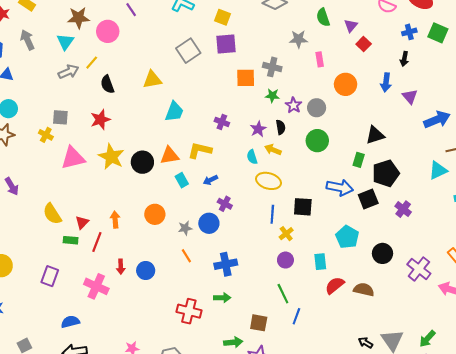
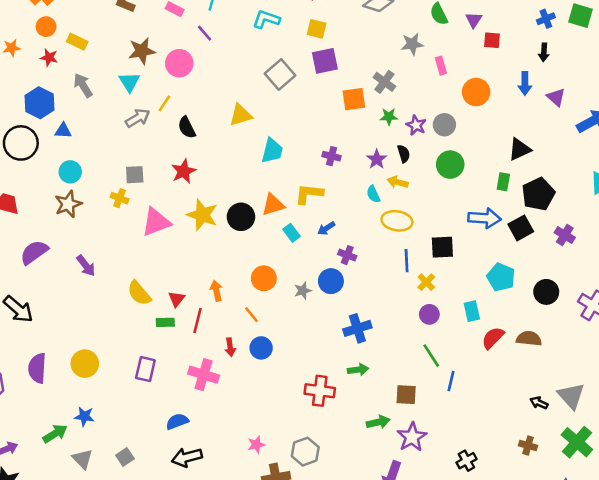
red square: (364, 44) -> (492, 40), turned -32
gray cross: (272, 67) -> (384, 82), turned 30
orange line: (186, 256) -> (252, 315), moved

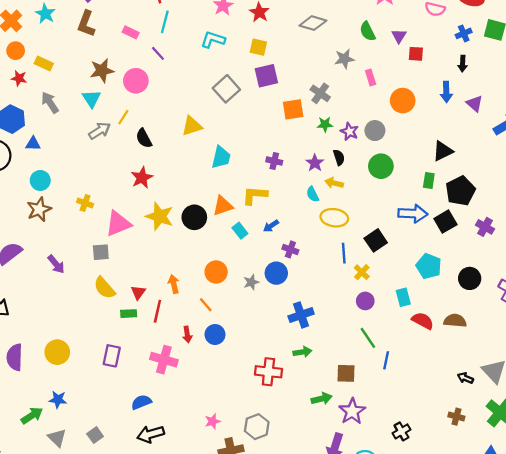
gray square: (135, 175) -> (101, 252), moved
black square: (442, 247) -> (376, 240), turned -30
red semicircle: (493, 338) -> (423, 321), turned 75

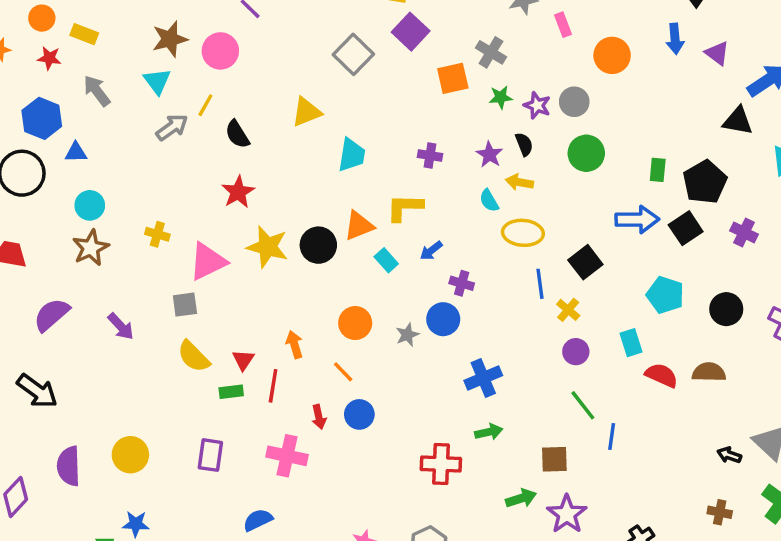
purple square: (266, 76) -> (411, 32), turned -30
black triangle: (443, 151) -> (738, 121), moved, turned 40

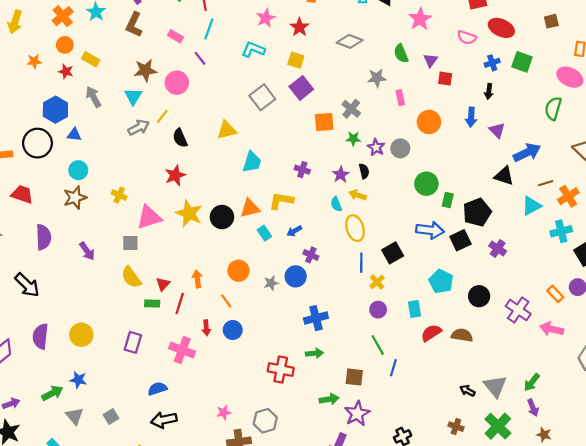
green circle: (586, 153) -> (426, 184), moved
yellow ellipse: (523, 233) -> (355, 228), turned 60
purple semicircle: (52, 315) -> (43, 237), turned 120
red semicircle: (662, 375) -> (431, 333), turned -65

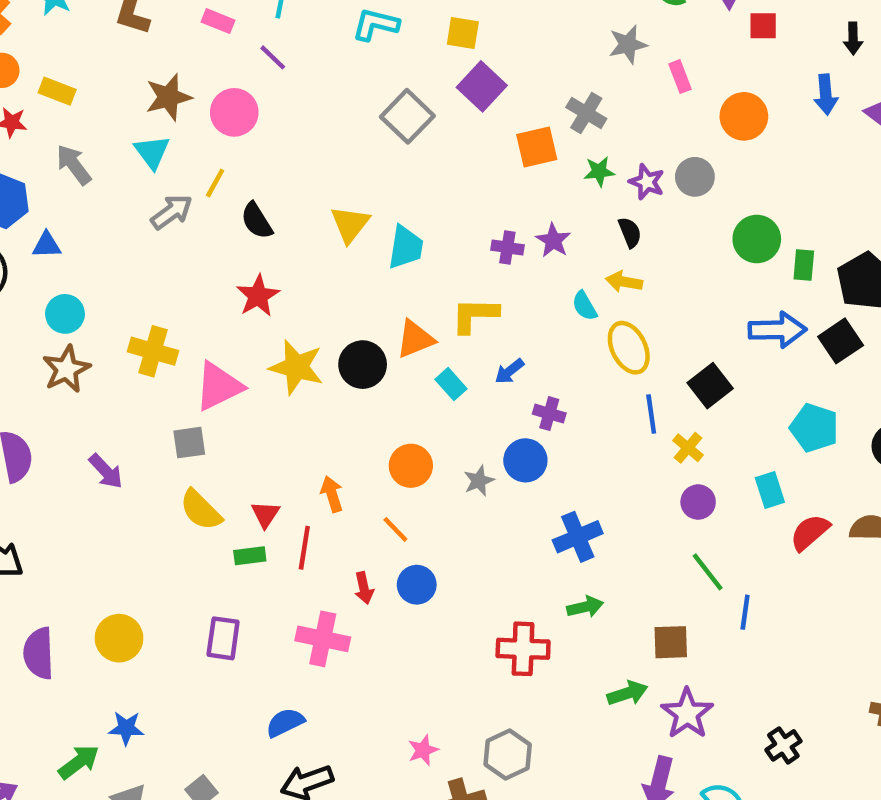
yellow triangle: (227, 130) -> (350, 224), moved, turned -30
purple star: (341, 175) -> (553, 240), moved
yellow cross: (119, 195) -> (153, 351), size x1.5

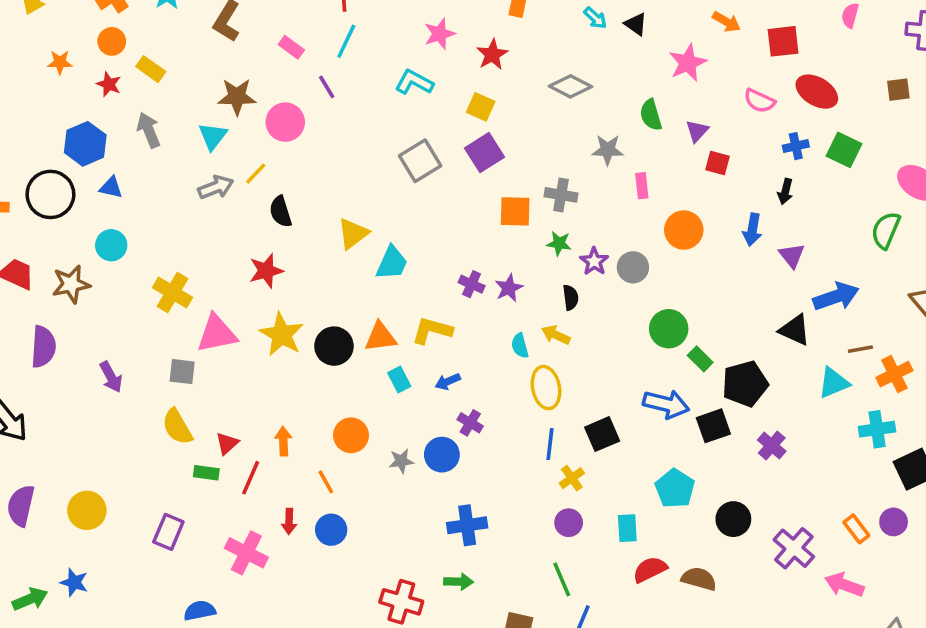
gray cross: (586, 113) -> (561, 195), turned -36
green rectangle: (804, 265) -> (700, 359), turned -65
brown star: (66, 369) -> (71, 284), moved

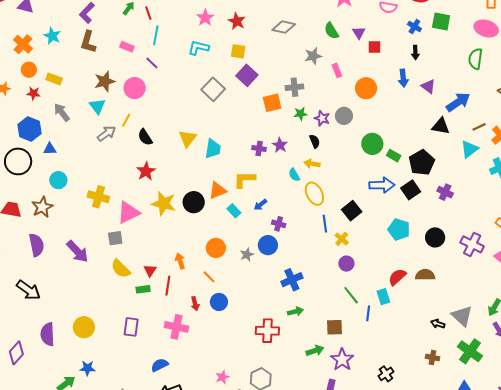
blue cross: (796, 146) -> (414, 26), turned -32
purple arrow: (111, 377) -> (77, 251), size x1.4
cyan rectangle: (627, 528) -> (383, 297), moved

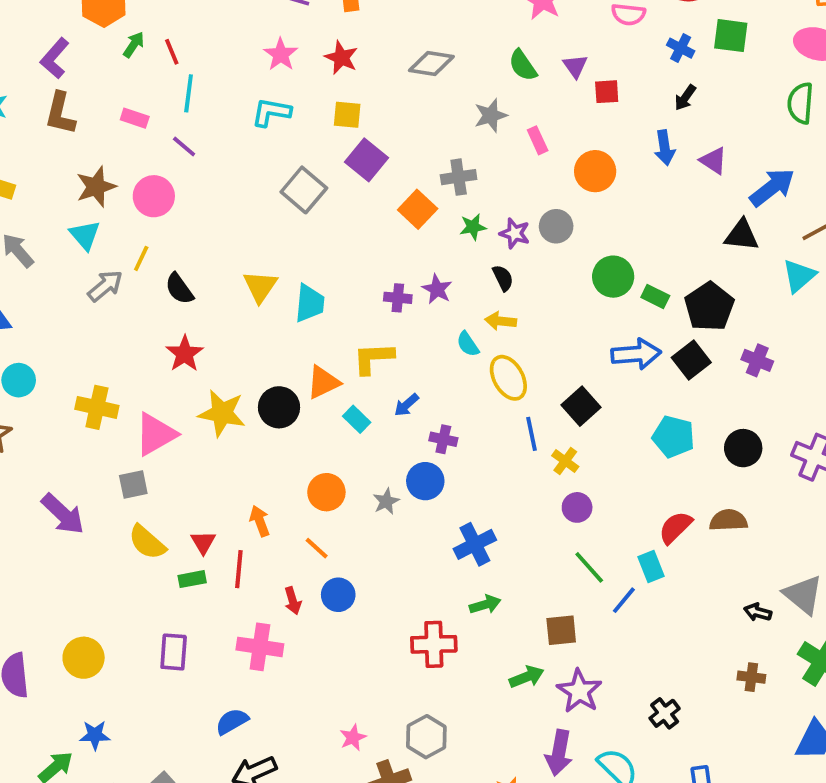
black arrow: (415, 53) -> (685, 98), turned 40
orange square: (272, 103) -> (418, 209), turned -30
blue line: (368, 313) -> (624, 600), turned 35

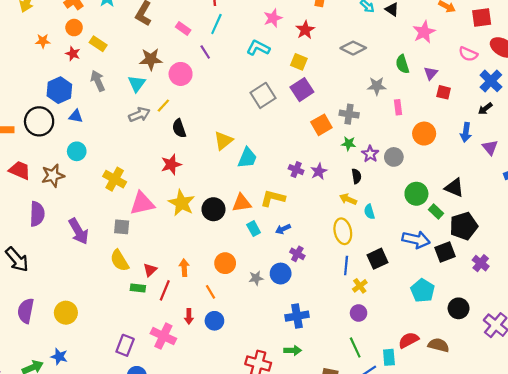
blue cross: (681, 48) -> (491, 81), size x1.5
black triangle: (742, 235) -> (454, 188), moved
cyan semicircle: (468, 344) -> (369, 212), moved
purple rectangle: (174, 652) -> (125, 345), moved

